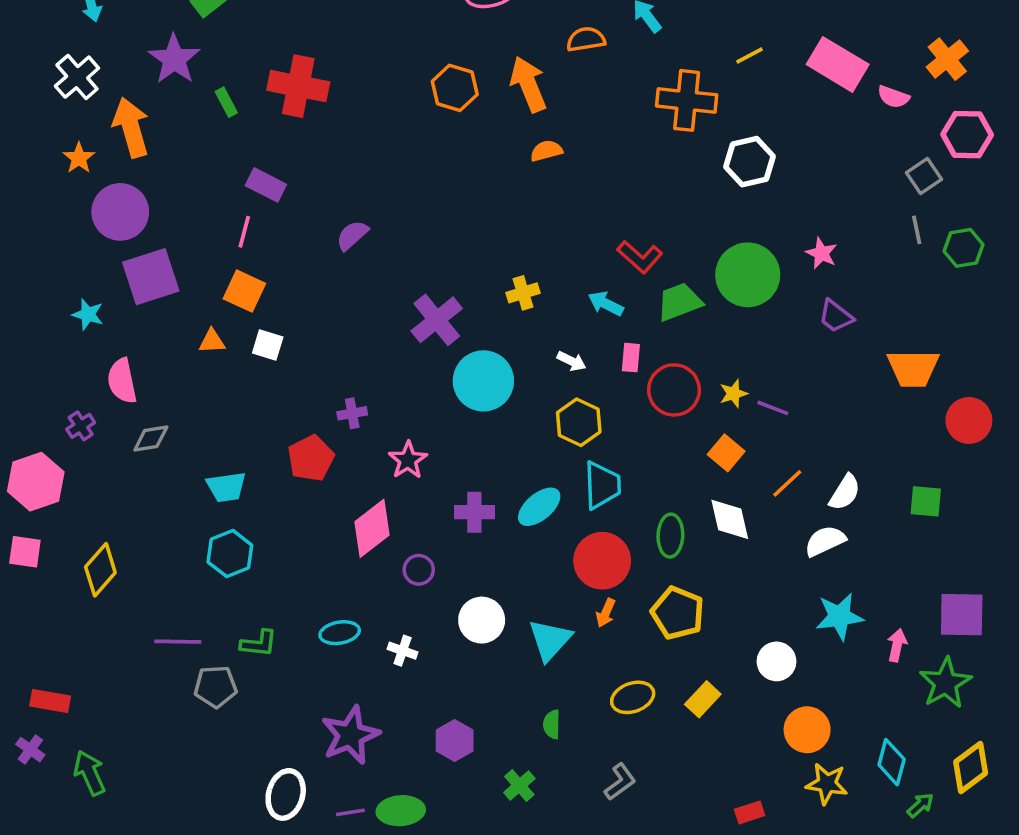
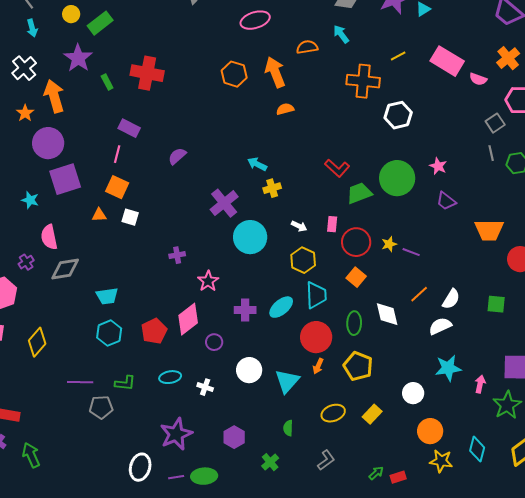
cyan arrow: (606, 304) -> (257, 164), moved
gray diamond: (151, 438) -> (65, 269), size x1.4
orange square: (726, 453) -> (356, 277), moved
red pentagon: (311, 458) -> (154, 331), moved
green arrow: (920, 805) -> (376, 473), moved

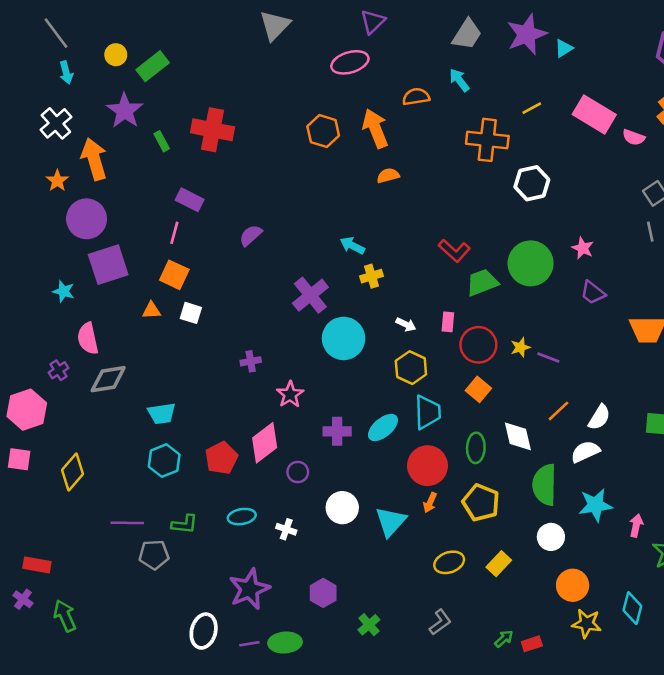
green semicircle: (288, 428) -> (545, 485), moved, size x2.0

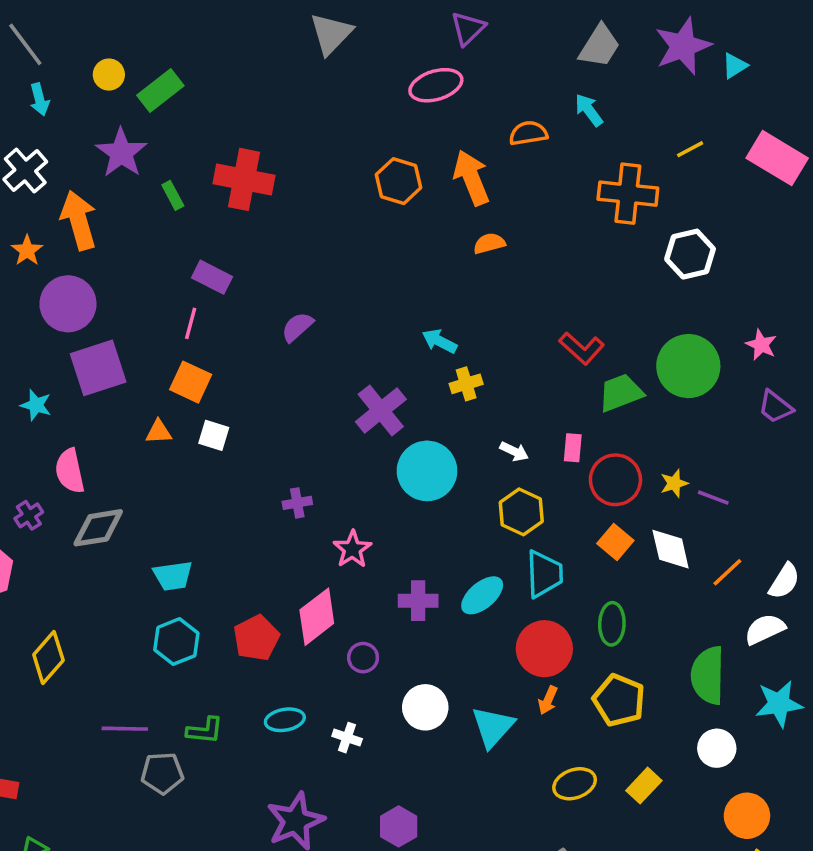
white diamond: (518, 436) -> (671, 549), moved

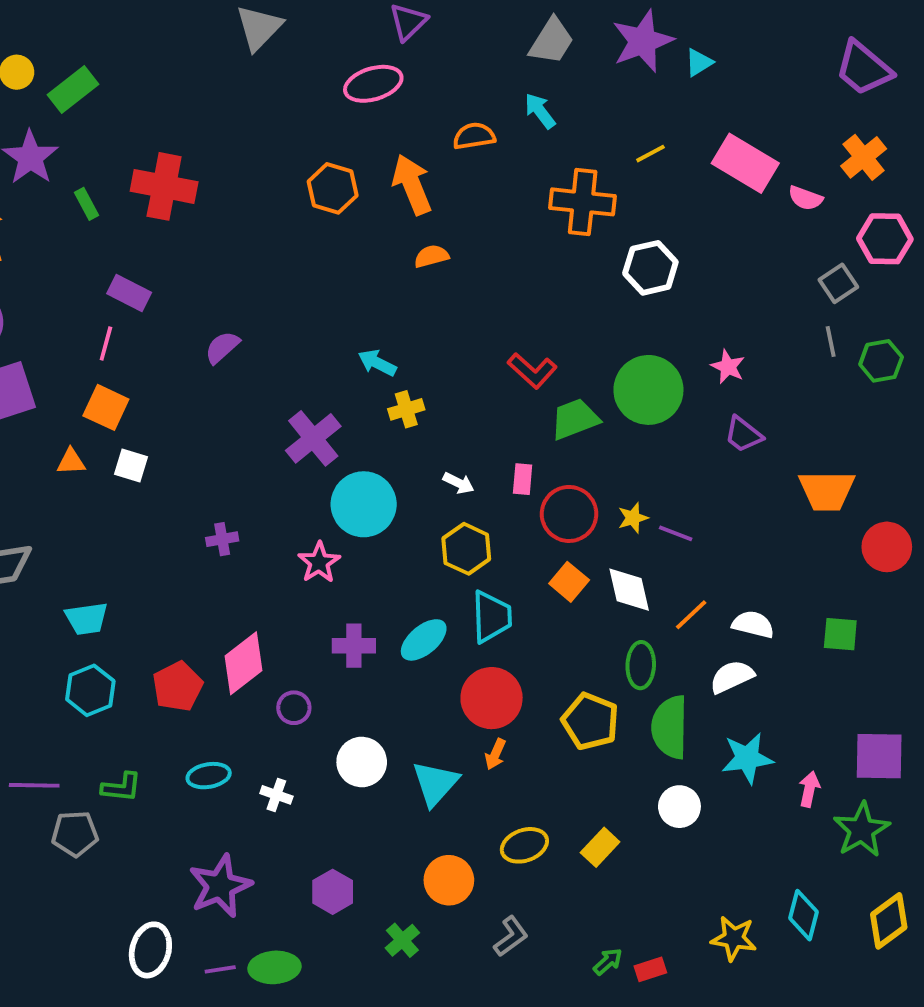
pink star: (352, 549) -> (319, 562), moved
white semicircle: (784, 581) -> (753, 624), turned -108
green ellipse: (612, 624) -> (641, 665), moved
yellow pentagon: (619, 700) -> (590, 721), moved
orange circle: (747, 816) -> (449, 880), moved

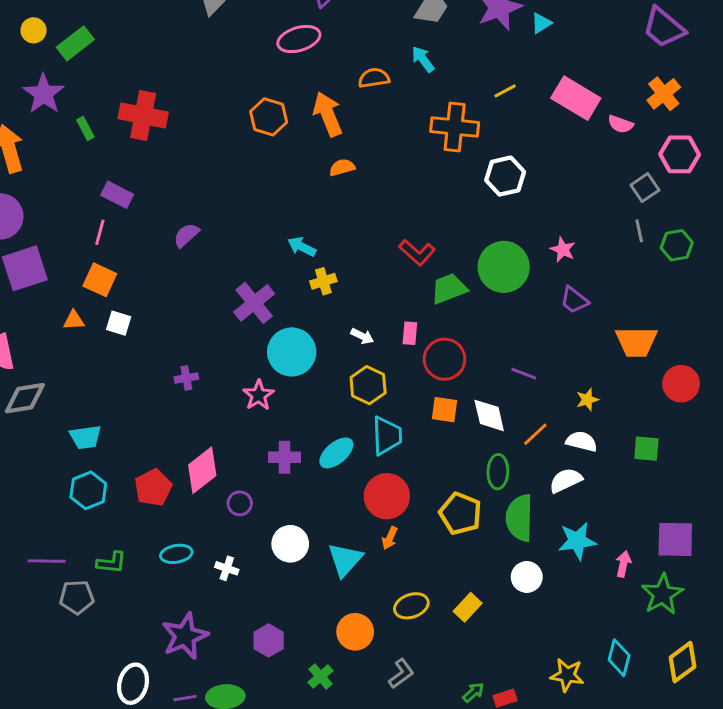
yellow star: (633, 518) -> (587, 400), moved
orange square: (569, 582) -> (445, 410), turned -32

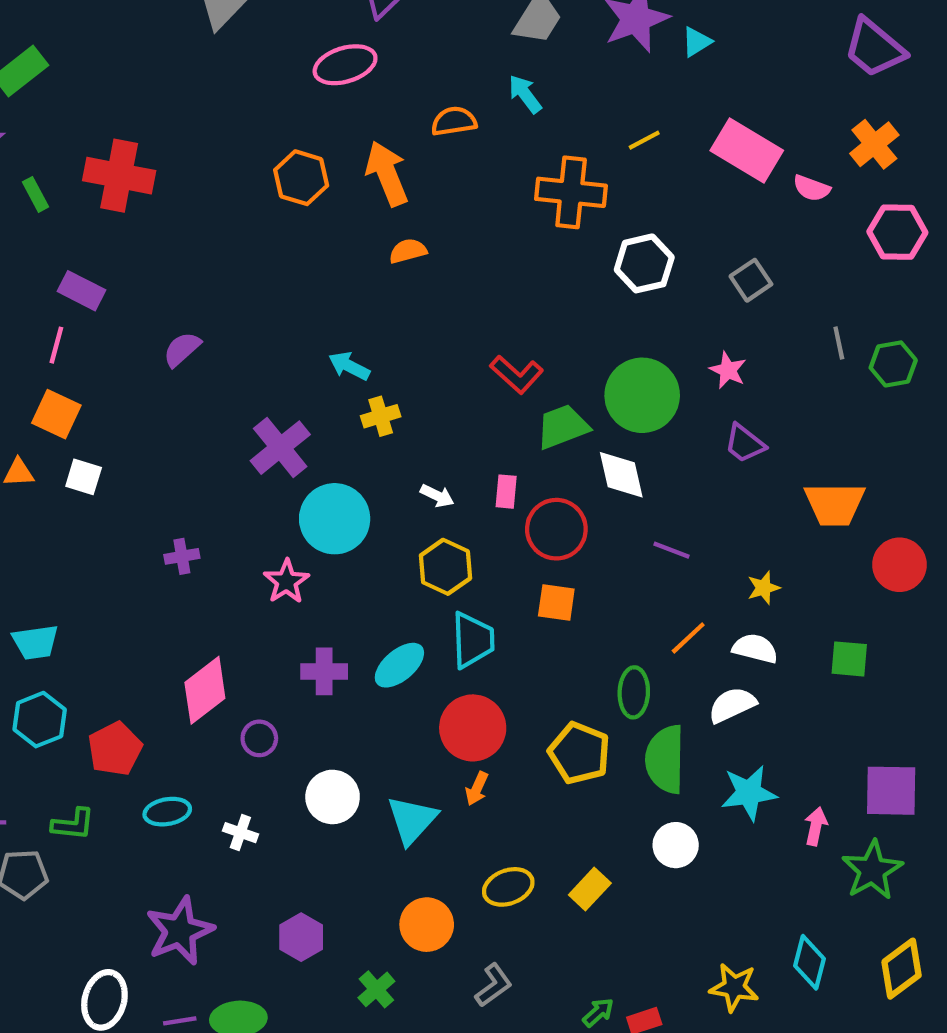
gray square: (645, 188) -> (751, 280), moved
white diamond: (489, 415) -> (621, 475), moved
red pentagon: (153, 488) -> (115, 749), moved

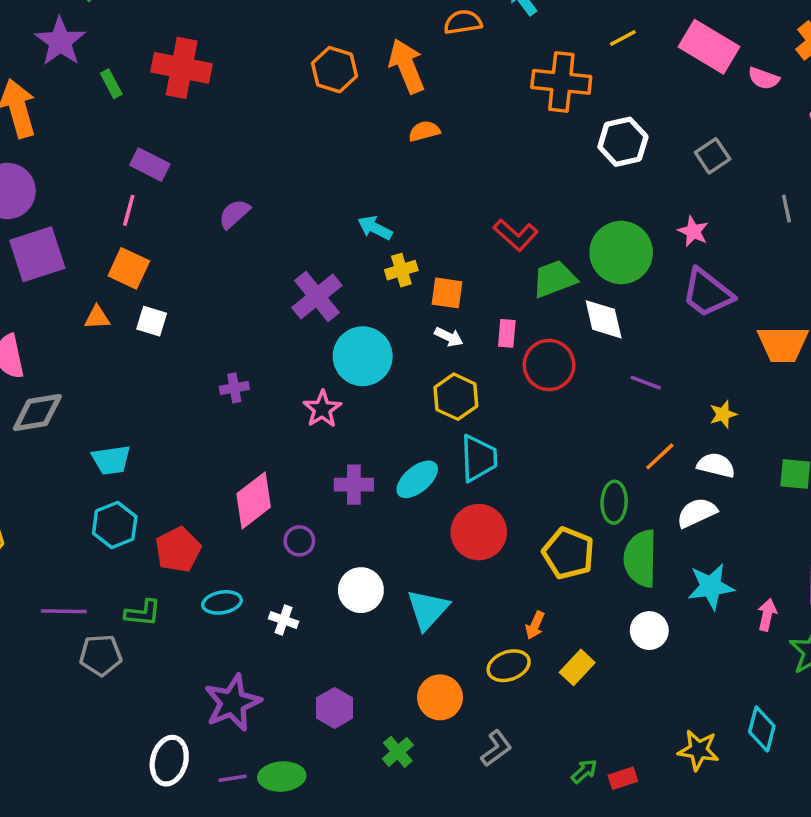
purple trapezoid: (745, 443) -> (707, 293), size x1.5
orange square: (556, 602) -> (447, 293), moved
orange arrow: (477, 789) -> (535, 625), moved

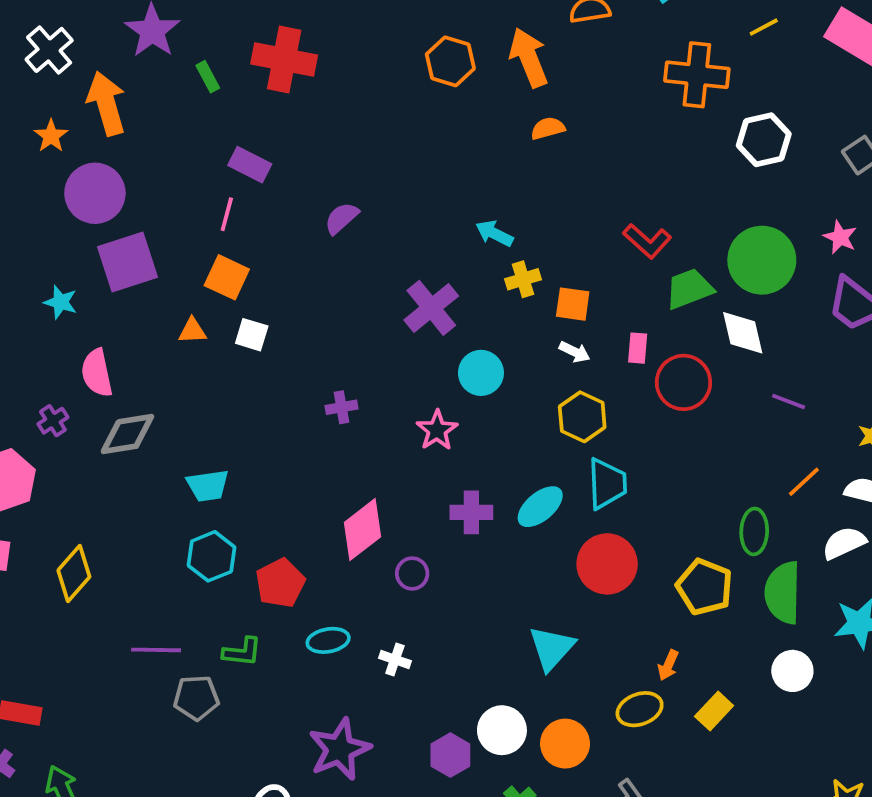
cyan circle: (363, 356) -> (481, 373), size x0.7
white circle: (361, 590) -> (502, 730), moved

